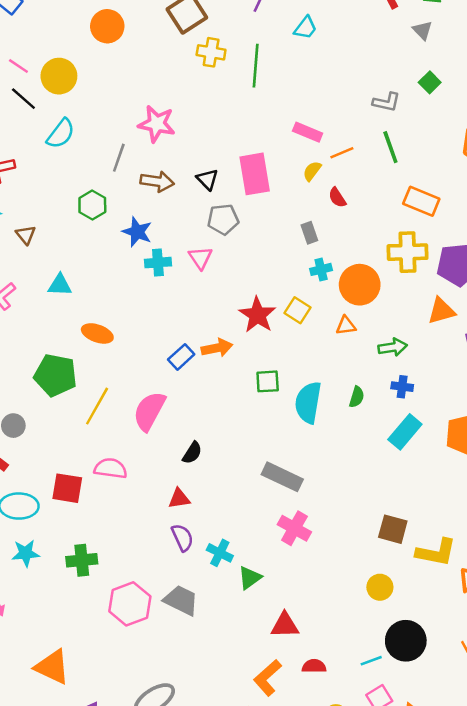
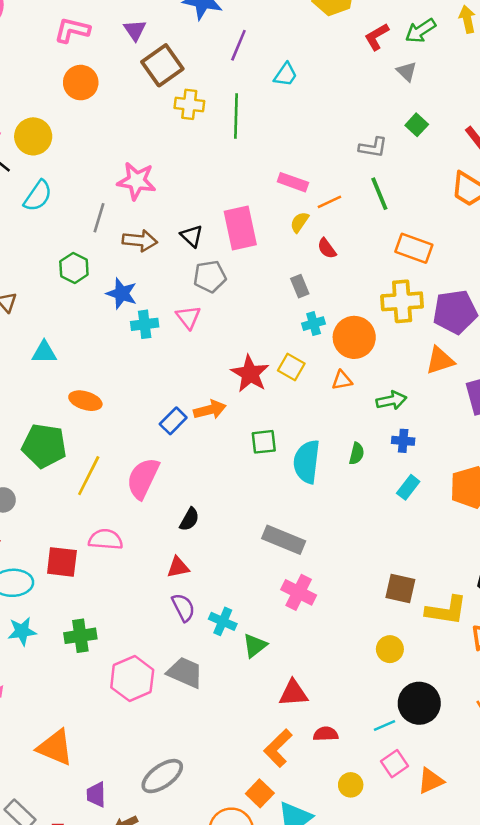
cyan rectangle: (405, 432) -> (408, 487), size x0.7

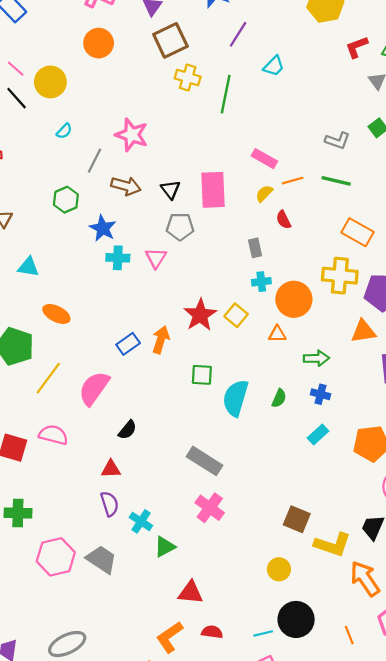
green line: (379, 194) -> (336, 181), turned -64
cyan semicircle: (38, 196) -> (64, 131), moved, size x0.6
orange arrow: (210, 410) -> (161, 340), turned -68

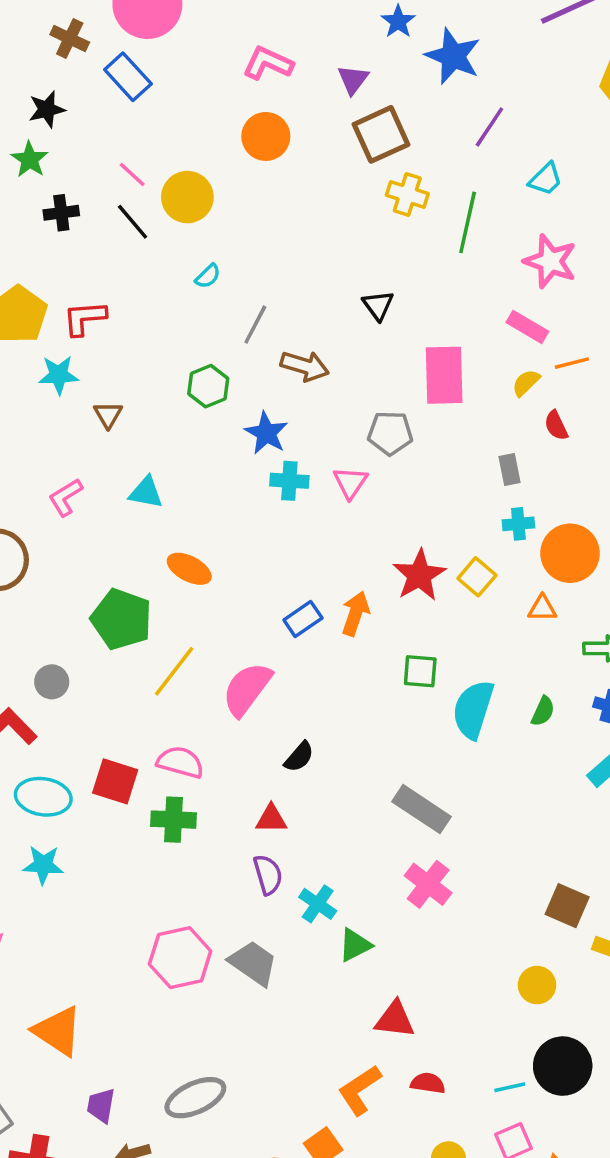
pink star: (132, 135) -> (550, 261), moved
black triangle: (171, 190) -> (378, 305), moved
green cross: (18, 513) -> (173, 820), moved

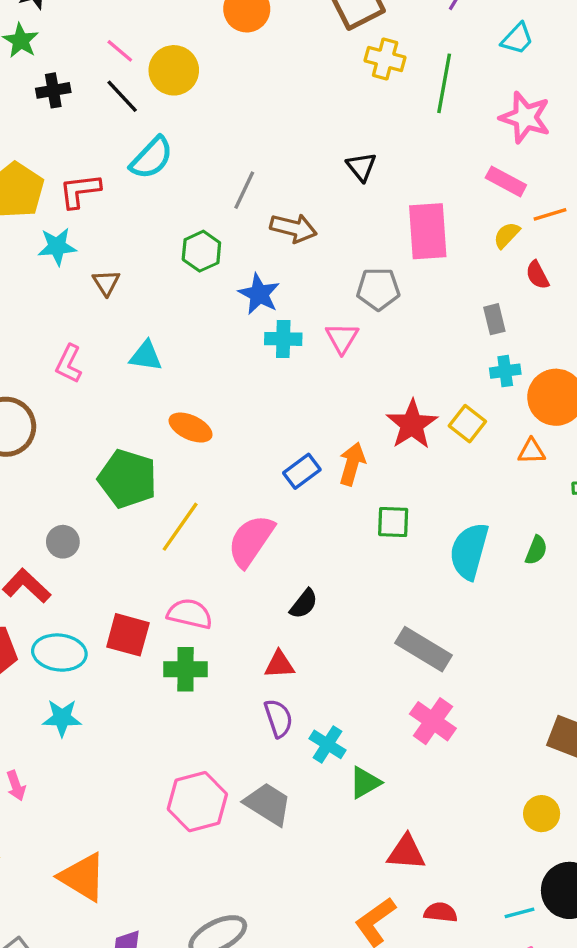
cyan semicircle: (208, 276) -> (152, 158), moved, size x1.8
pink L-shape: (66, 497) -> (69, 364), turned -30
green square: (420, 671) -> (393, 522), moved

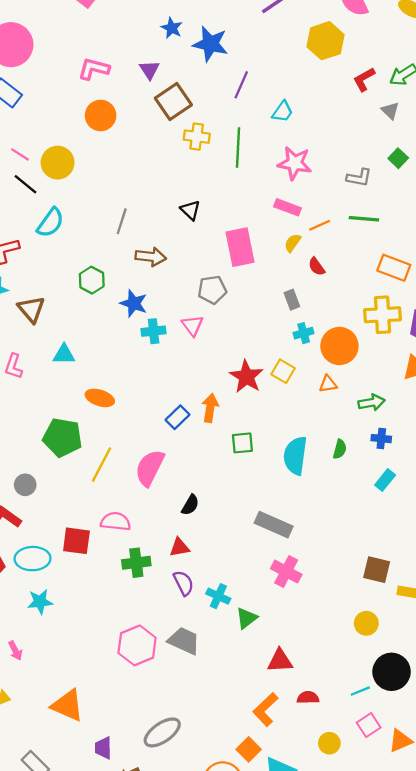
gray line: (244, 190) -> (122, 221), moved
brown triangle: (106, 283) -> (31, 309), size x1.5
green cross: (185, 669) -> (136, 563), moved

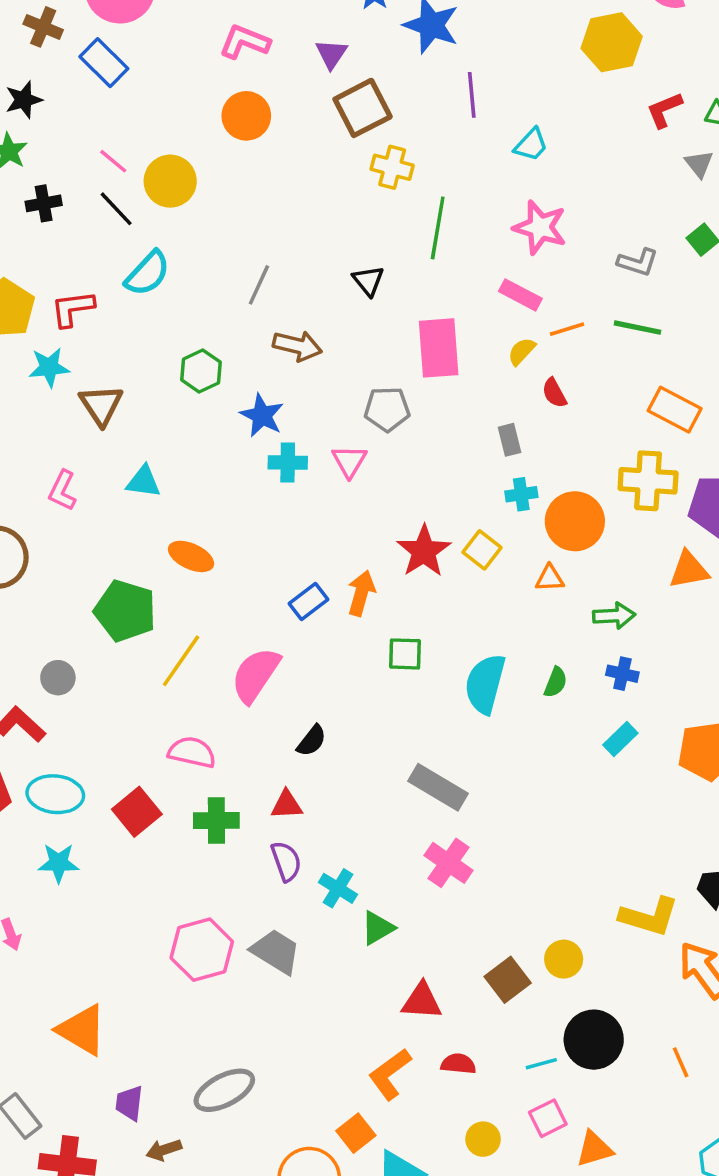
purple line: (241, 85) -> (472, 95), turned -36
green line: (238, 148) -> (438, 228), moved
red square: (76, 541) -> (137, 812), moved, turned 36
brown square: (377, 570) -> (508, 980), moved, turned 32

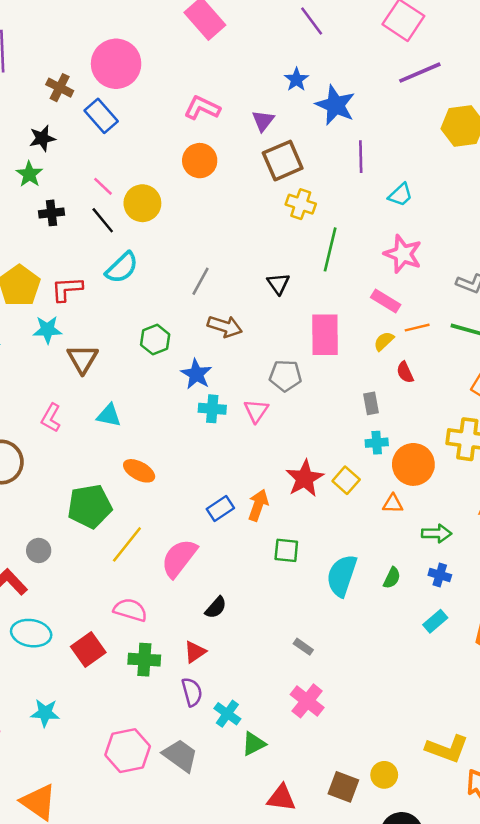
green pentagon: (125, 611) -> (90, 506), turned -30
gray rectangle: (438, 787) -> (303, 647), size x0.5
red triangle: (287, 805) -> (195, 652), turned -35
cyan star: (59, 863) -> (45, 713), moved
brown square: (508, 980) -> (343, 787), turned -36

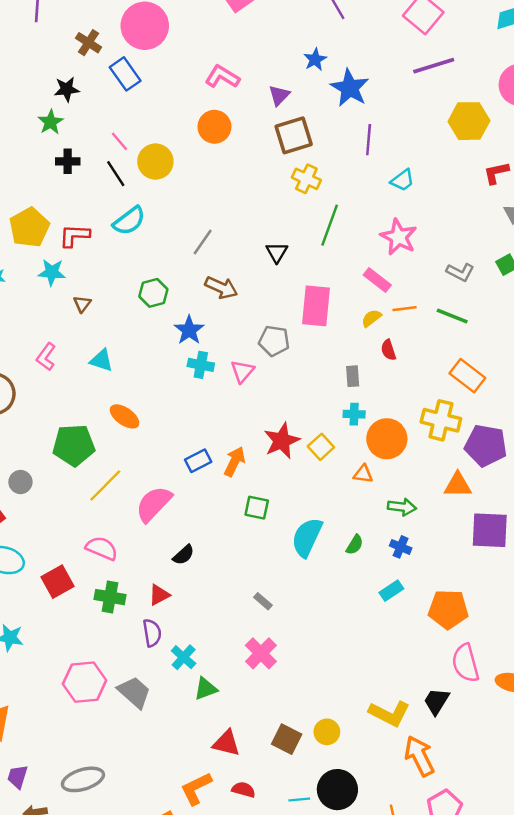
brown triangle: (83, 359) -> (82, 304), size x0.6

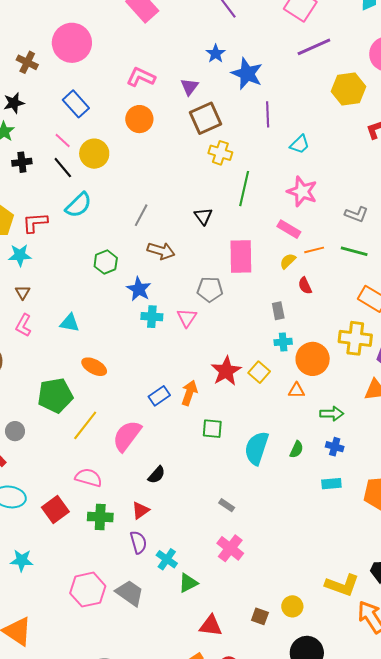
blue rectangle: (125, 74) -> (76, 104), moved
brown triangle: (82, 304) -> (23, 292), moved
cyan rectangle: (391, 591) -> (331, 484), turned 36
brown square: (287, 739) -> (260, 616), size x0.7

